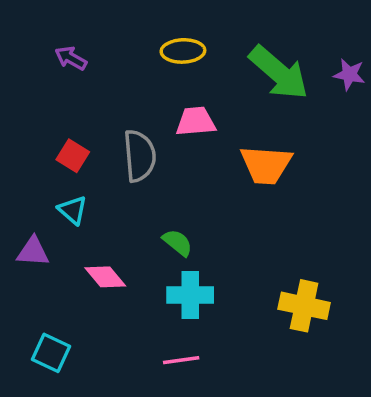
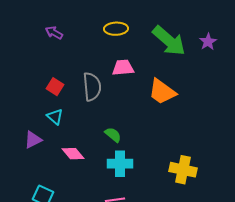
purple star: (349, 74) -> (208, 42), turned 30
orange trapezoid: (266, 165) -> (162, 92), turned 32
purple triangle: (33, 252) -> (33, 140), turned -30

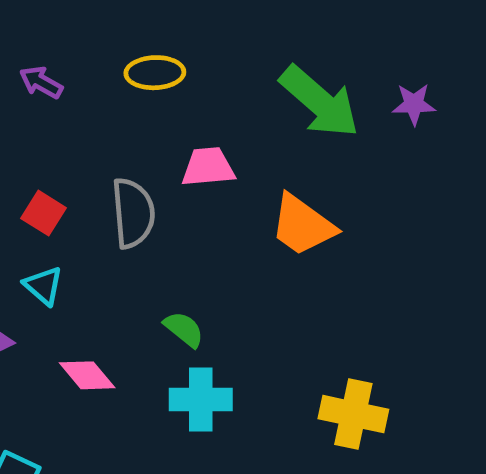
yellow ellipse: (116, 29) -> (155, 73), moved
purple star: (208, 42) -> (414, 104), turned 30

